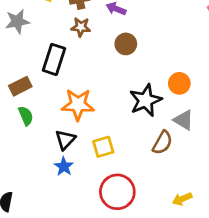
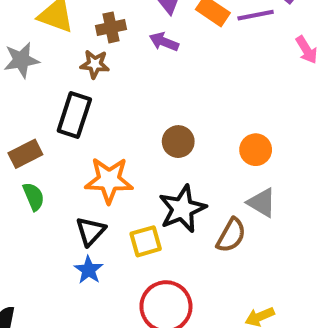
brown star: (81, 27) -> (95, 64), moved
brown circle: (126, 44) -> (178, 142), moved
black star: (146, 100) -> (182, 209), moved

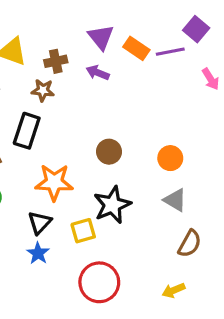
brown semicircle: (231, 235) -> (190, 244), moved

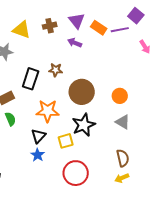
brown cross: (56, 61) -> (50, 26), moved
brown star: (43, 90) -> (56, 70), moved
brown circle: (109, 152) -> (82, 92), size x1.6
brown semicircle: (190, 244) -> (123, 158), moved, turned -42

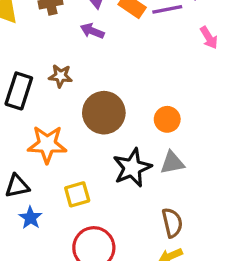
gray triangle: (123, 122) -> (172, 163), turned -42
black star: (84, 125) -> (132, 168), moved
black triangle: (39, 136) -> (17, 186), moved, turned 35

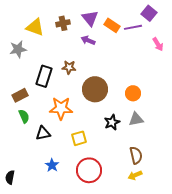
black star: (132, 168) -> (112, 122), size x0.7
blue star: (30, 218) -> (52, 165), moved

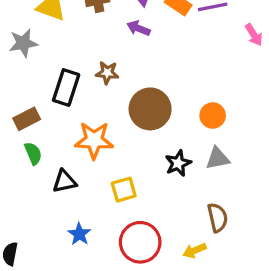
yellow arrow: (135, 175) -> (195, 251), moved

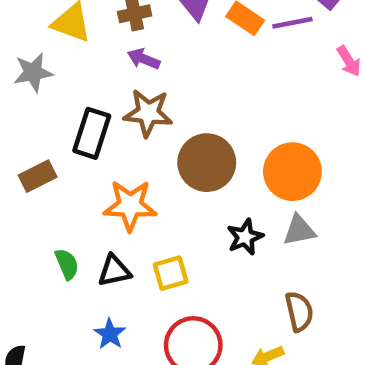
purple arrow: (139, 28) -> (144, 59), moved
brown star: (107, 73) -> (148, 113), size x1.5
orange circle: (213, 115) -> (292, 172), size x1.6
green semicircle: (33, 153) -> (67, 264), moved
black triangle: (64, 181) -> (114, 271), moved

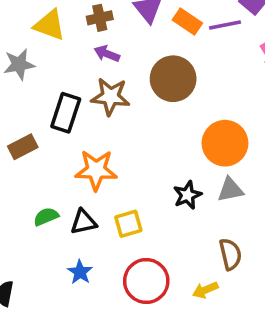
brown circle: (207, 163) -> (173, 79), moved
green semicircle: (67, 264) -> (46, 217), turned -90

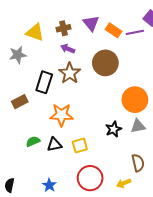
brown star: (110, 97) -> (70, 73), turned 30
blue star: (80, 272) -> (49, 185), moved

